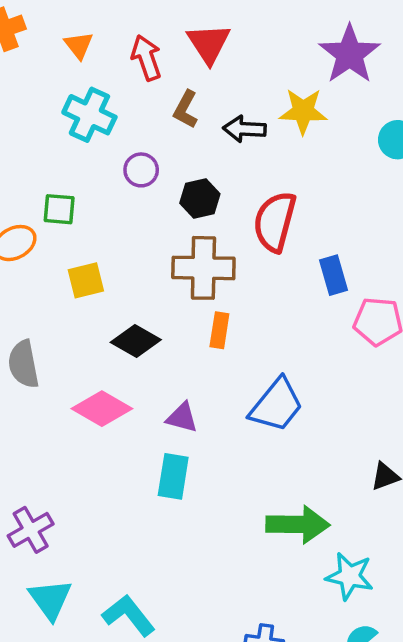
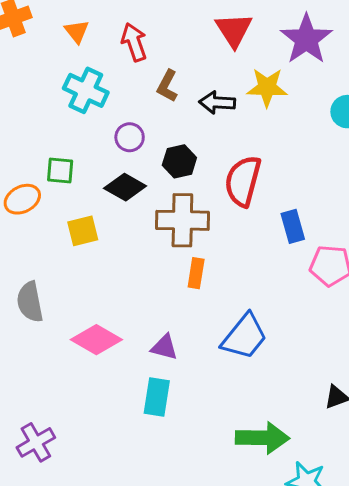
red triangle: (209, 43) -> (234, 30), moved
black diamond: (136, 341) -> (125, 187), moved

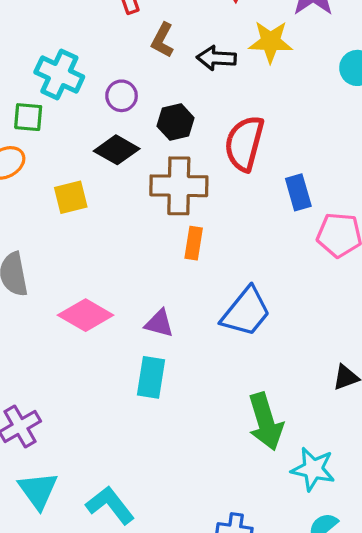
cyan cross: (86, 90) -> (59, 75), moved
green square: (60, 170) -> (28, 117), moved
green arrow: (262, 438) -> (266, 422), turned 72

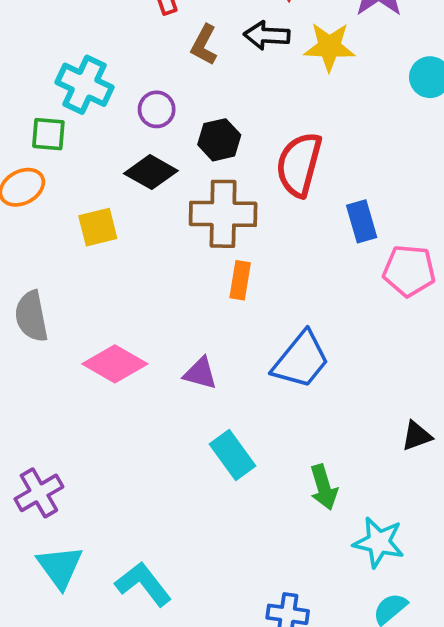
black arrow: (216, 58) -> (267, 35), moved
cyan rectangle: (151, 377) -> (233, 455), moved, turned -45
green arrow: (266, 422) -> (324, 487), size x0.7

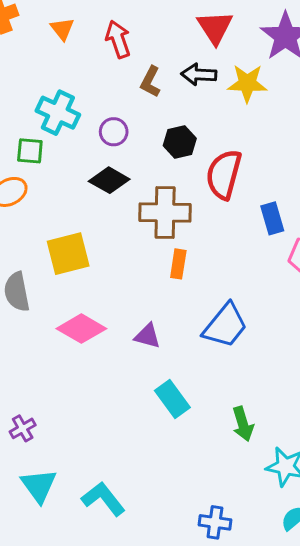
black hexagon: (219, 140) -> (180, 142), moved
yellow square: (98, 227) -> (68, 254), moved, size x1.4
purple cross: (39, 493) -> (23, 428), size x0.7

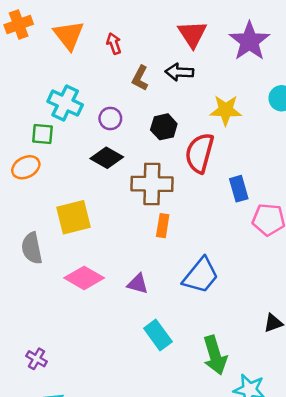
orange triangle: (62, 29) -> (69, 35), size x1.6
red arrow: (118, 39) -> (114, 44), size x0.7
yellow star: (247, 83) -> (226, 110), moved
green arrow: (243, 424) -> (215, 355), size x1.4
purple cross: (23, 428) -> (37, 359), turned -30

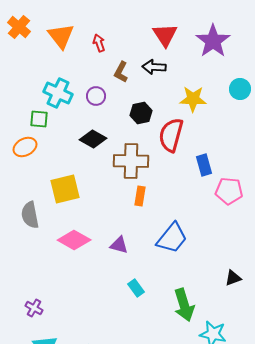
orange cross: (19, 25) -> (19, 27), turned -30
purple circle: (110, 118) -> (96, 96), moved
cyan rectangle: (158, 335) -> (136, 288), size x0.7

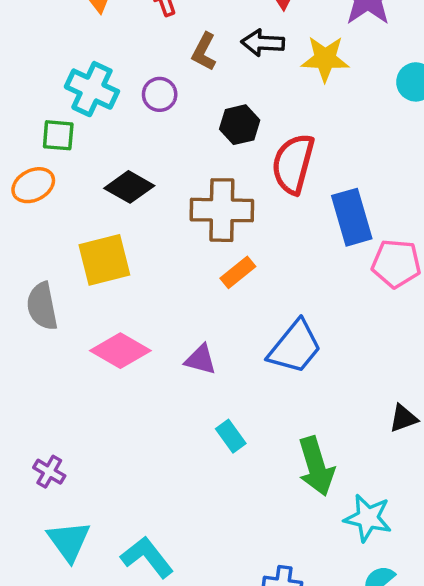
yellow star: (193, 99) -> (325, 59), moved
black diamond: (93, 139) -> (129, 187), moved
blue rectangle: (204, 165) -> (352, 217), size x1.4
orange rectangle: (140, 196) -> (238, 272), turned 42

